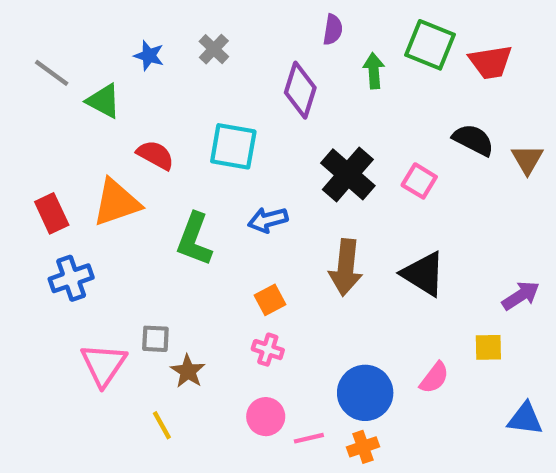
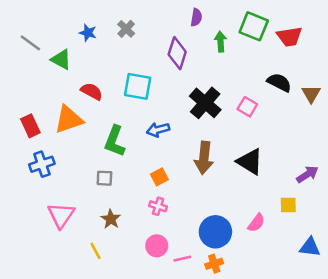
gray square: (155, 339) -> (104, 178), moved

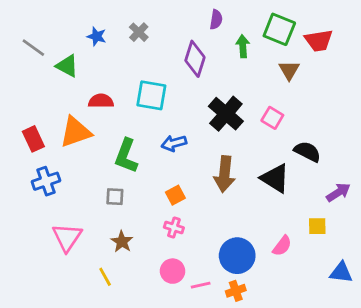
black semicircle: (279, 82) -> (307, 152), moved
red semicircle: (92, 91) -> (101, 101), turned -30
brown triangle: (311, 94) -> (289, 70), moved

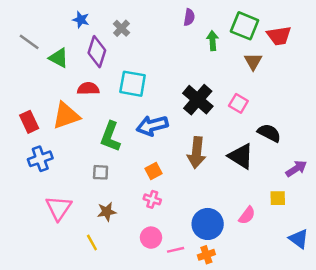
blue star: (97, 36) -> (81, 20), moved
purple diamond: (195, 59) -> (97, 52), moved
blue arrow: (174, 143) -> (152, 126), size x1.4
brown star: (122, 242) -> (107, 212), turned 30
blue triangle: (341, 272) -> (299, 239), turned 30

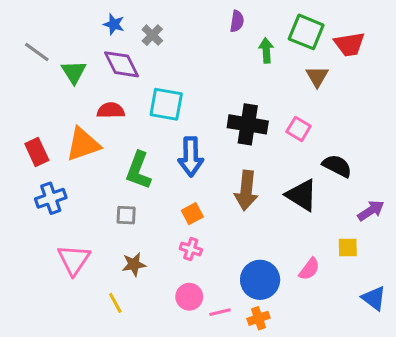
blue star: (81, 20) -> (114, 24), moved
purple diamond: (97, 52) -> (122, 64), turned -44
green triangle: (59, 58) -> (74, 72), turned 30
black cross: (198, 100) -> (248, 124), turned -32
blue arrow: (152, 126) -> (191, 157), turned -76

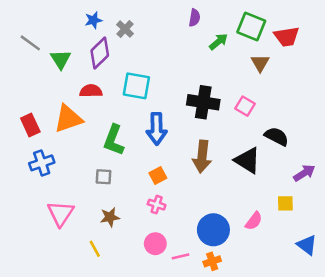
blue star: (114, 24) -> (93, 20), turned -30
green arrow: (266, 50) -> (218, 42), turned 54
purple diamond: (122, 64) -> (100, 53), turned 72

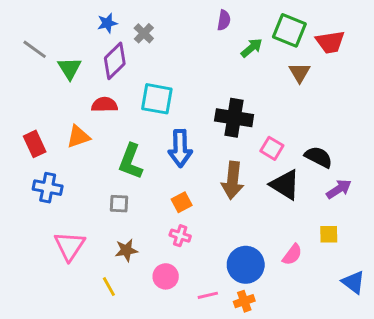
pink square: (245, 106) -> (272, 148), moved
orange triangle: (68, 119) -> (78, 137), size x0.7
blue cross: (42, 163) -> (48, 188), turned 30
purple arrow: (304, 173) -> (339, 189), moved
pink circle: (155, 244) -> (166, 276), moved

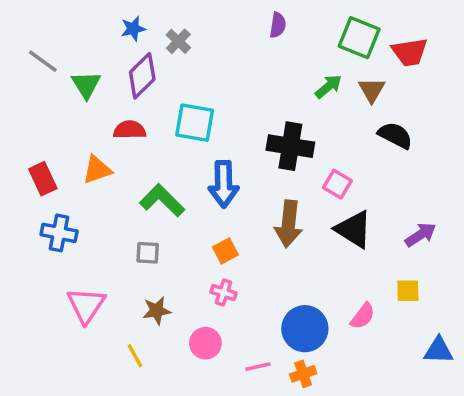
green arrow: (252, 48) -> (328, 87), moved
black semicircle: (318, 157) -> (395, 135), moved
green L-shape: (131, 161) -> (162, 200), turned 114
blue triangle: (353, 282) -> (439, 350), turned -35

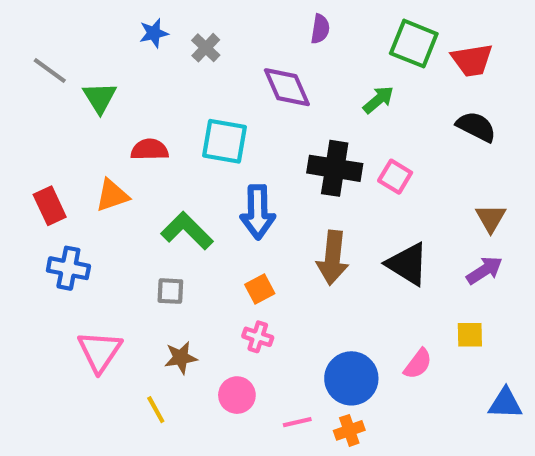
purple diamond: (142, 76) -> (287, 87), moved, turned -69
brown triangle: (372, 90) -> (491, 218), moved
black semicircle: (395, 135) -> (476, 127), moved
pink square: (337, 184) -> (395, 177), moved

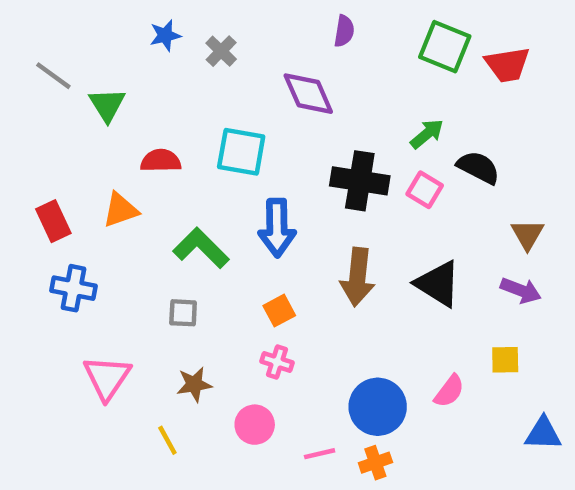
green arrow: (378, 100) -> (427, 134), moved
black semicircle: (476, 127) -> (478, 167), moved
purple arrow: (484, 270) -> (521, 290), turned 54

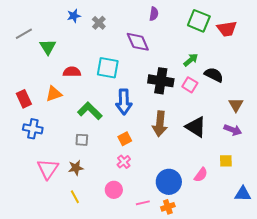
gray line: (53, 76) -> (24, 34), turned -66
pink cross: (277, 362) -> (124, 162), turned 32
brown star: (194, 384) -> (76, 168), moved

